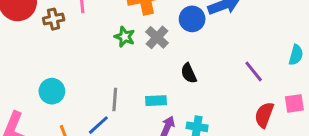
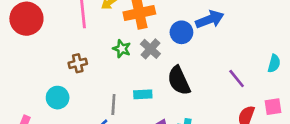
brown cross: (54, 19) -> (78, 63), moved
black semicircle: (189, 73) -> (179, 81), size x1.6
cyan rectangle: (156, 101) -> (143, 94), moved

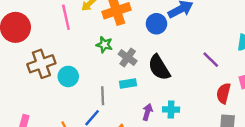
gray cross: (150, 49) -> (128, 57), moved
brown cross: (78, 63) -> (41, 64), moved, size x1.6
cyan circle: (58, 98) -> (68, 76), moved

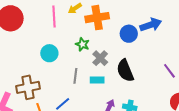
brown cross: (41, 64) -> (28, 87), moved
cyan circle: (68, 76) -> (49, 53), moved
gray line: (103, 96) -> (75, 76), moved

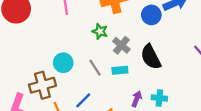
cyan circle: (49, 53) -> (63, 63), moved
gray line: (75, 76) -> (95, 68), turned -35

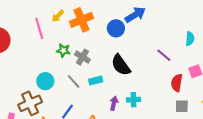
green star: (100, 31) -> (63, 50), moved
gray cross: (121, 45) -> (82, 57), moved

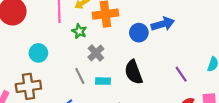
green star: (63, 50) -> (79, 31), moved
cyan circle: (45, 81) -> (38, 53), moved

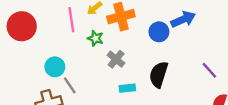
black semicircle: (134, 72) -> (159, 74), turned 45
gray line: (80, 76) -> (70, 85), moved

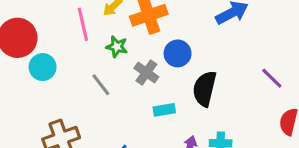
blue circle: (159, 32) -> (178, 53), moved
cyan circle: (55, 67) -> (43, 67), moved
gray line: (70, 85) -> (101, 85), moved

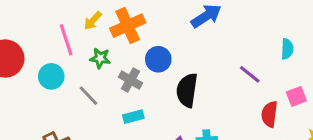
cyan circle: (43, 67) -> (51, 76), moved
cyan rectangle: (164, 110) -> (133, 117), moved

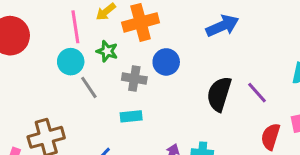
cyan circle: (51, 76) -> (71, 62), moved
gray cross: (130, 80) -> (134, 79), turned -30
black semicircle: (187, 90) -> (219, 94), moved

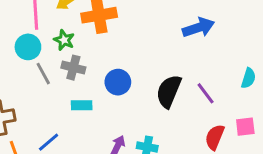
blue arrow: (222, 26) -> (198, 28), moved
blue circle: (166, 62) -> (118, 82), moved
gray cross: (134, 79) -> (73, 68), moved

